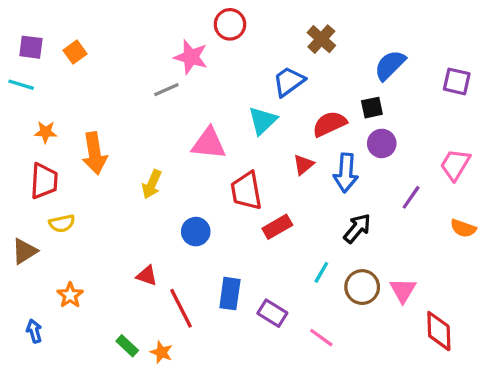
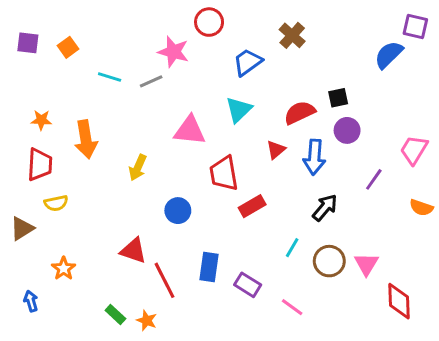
blue semicircle: (390, 65) -> (389, 55), moved
blue trapezoid: (289, 81) -> (248, 62), moved
purple square: (457, 81) -> (415, 26), moved
cyan line: (21, 85) -> (110, 77), moved
red triangle: (147, 276) -> (133, 251), size x1.4

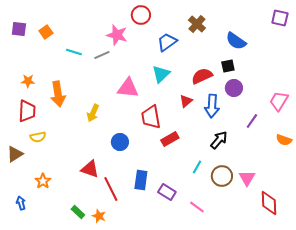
blue semicircle: (389, 55) -> (236, 41), moved, turned -100

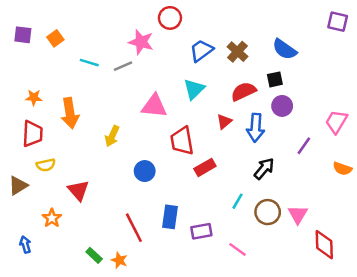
brown cross: (197, 24) -> (238, 52), moved
red triangle: (90, 169) -> (78, 190), moved, turned 30
purple rectangle: (167, 192) -> (201, 231), turned -42

